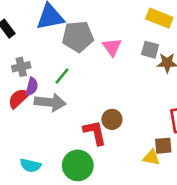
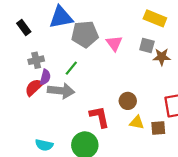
brown circle: (112, 119) -> (128, 101), moved
yellow triangle: (151, 158) -> (137, 122), moved

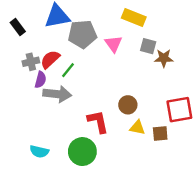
yellow rectangle: (155, 18) -> (134, 17), moved
red semicircle: (34, 87) -> (50, 59), moved

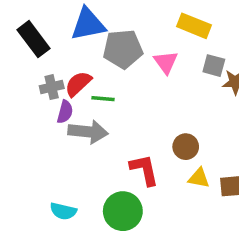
black rectangle: (18, 27) -> (33, 39), size x1.5
green line: (68, 70) -> (103, 99), turned 56

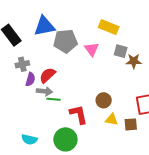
red semicircle: (78, 84) -> (47, 75), moved
green line: (103, 99) -> (53, 99), moved
gray arrow: (88, 132) -> (44, 91), size x0.7

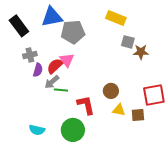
pink triangle: (92, 49) -> (67, 60), moved
gray arrow: (44, 91) -> (52, 82), turned 133

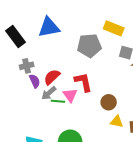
gray pentagon: (73, 32) -> (89, 46), moved
pink triangle: (67, 60) -> (70, 95), moved
purple semicircle: (38, 70) -> (35, 81), turned -40
red L-shape: (86, 105) -> (83, 82), moved

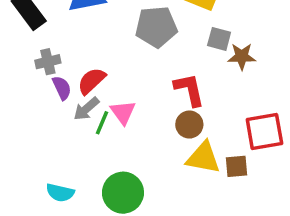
red L-shape: (83, 82) -> (189, 90), moved
green line: (58, 101) -> (102, 123), turned -72
yellow triangle: (117, 122) -> (203, 158), size x1.5

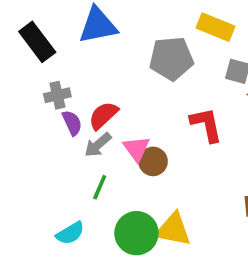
green line: (102, 123) -> (100, 187), moved
brown circle: (189, 125) -> (153, 161), moved
yellow triangle: (203, 158) -> (173, 229), moved
cyan semicircle: (60, 193) -> (70, 233), turned -44

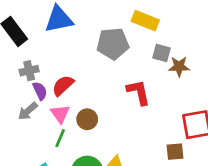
gray arrow: (98, 145) -> (28, 111), moved
pink triangle: (136, 149) -> (60, 114), moved
brown circle: (153, 161) -> (87, 119), moved

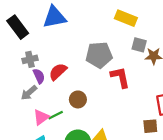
gray pentagon: (113, 44) -> (99, 55), moved
pink triangle: (60, 114) -> (41, 117), moved, turned 30
green line: (60, 138) -> (56, 115), turned 40

